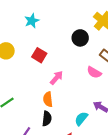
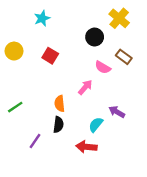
pink semicircle: (94, 72) -> (103, 67), moved
pink arrow: (56, 78) -> (85, 87), moved

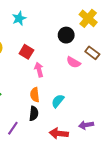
pink arrow: (85, 87) -> (39, 70), moved, turned -56
purple arrow: (117, 112) -> (86, 125), moved, turned -40
cyan semicircle: (96, 125) -> (58, 101), moved

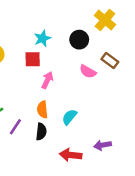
cyan star: (19, 18) -> (42, 38), moved
red square: (26, 52) -> (33, 59), turned -32
pink arrow: (39, 70) -> (47, 80), turned 40
purple line: (13, 128) -> (15, 127), moved

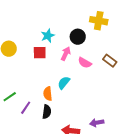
yellow cross: (105, 20) -> (99, 21), turned -30
brown rectangle: (110, 60) -> (110, 61), moved
pink arrow: (47, 80) -> (66, 54), moved
cyan semicircle: (69, 117) -> (64, 83), moved

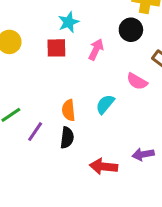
black circle: (78, 37) -> (131, 30), moved
pink semicircle: (85, 63) -> (137, 81), moved
cyan semicircle: (64, 83) -> (105, 104), moved

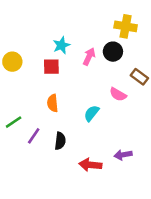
pink arrow: (96, 49) -> (89, 57), moved
orange semicircle: (69, 110) -> (53, 103), moved

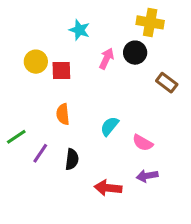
cyan star: (61, 45) -> (79, 30), moved, turned -30
yellow circle: (12, 62) -> (36, 62), moved
pink semicircle: (118, 94) -> (143, 143), moved

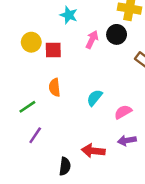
green line: (16, 137) -> (27, 107), moved
pink semicircle: (143, 143) -> (123, 112), turned 120
purple line: (40, 153) -> (35, 135), moved
black semicircle: (72, 159) -> (65, 166), moved

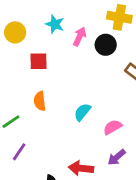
pink arrow: (92, 40) -> (80, 37), moved
yellow circle: (31, 42) -> (15, 32), moved
purple arrow: (127, 140) -> (117, 157), turned -30

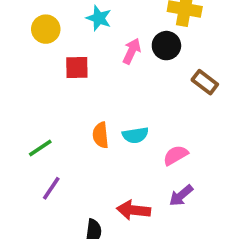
pink arrow: (80, 37) -> (132, 51), moved
orange semicircle: (40, 101) -> (101, 135), moved
cyan semicircle: (82, 112) -> (135, 135), turned -138

